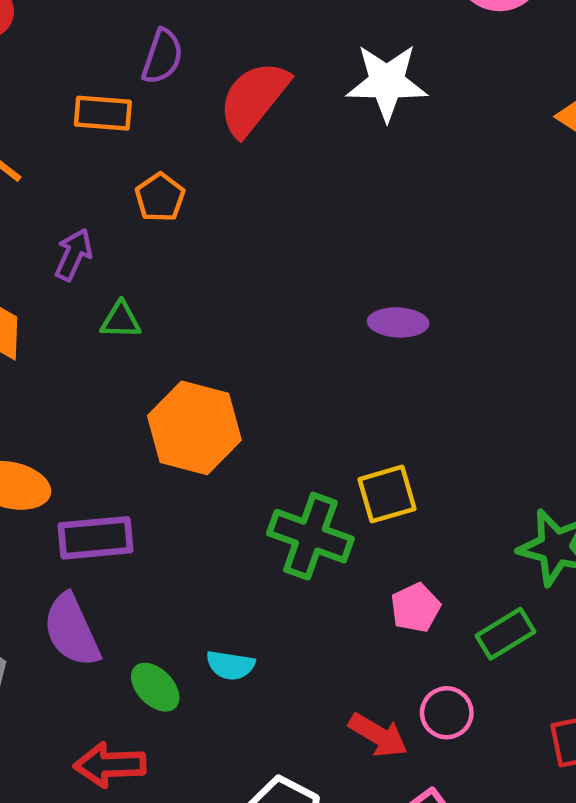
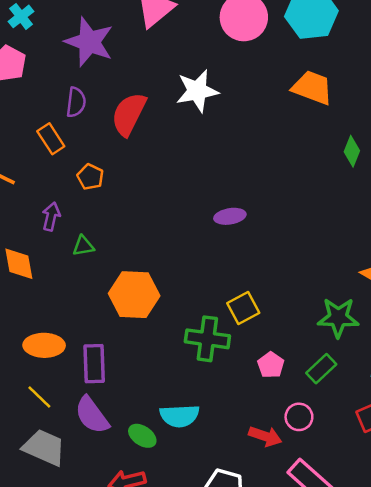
orange rectangle: (103, 113) -> (51, 139), turned 64
purple rectangle: (95, 538) -> (94, 364), turned -75
cyan semicircle: (230, 665) -> (180, 416), size x1.5

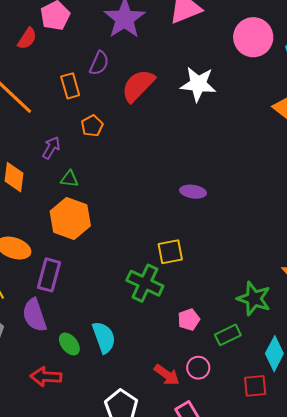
orange hexagon: (134, 295) -> (70, 219), moved
yellow square: (243, 308) -> (170, 252), moved
cyan semicircle: (180, 416) -> (104, 337), turned -124

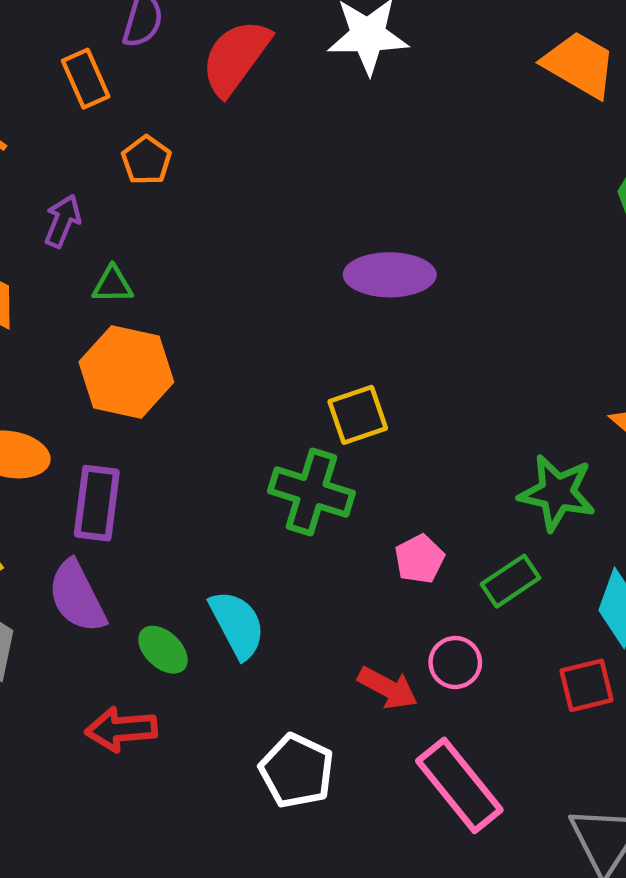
purple ellipse: (193, 192) -> (390, 275), size x1.5

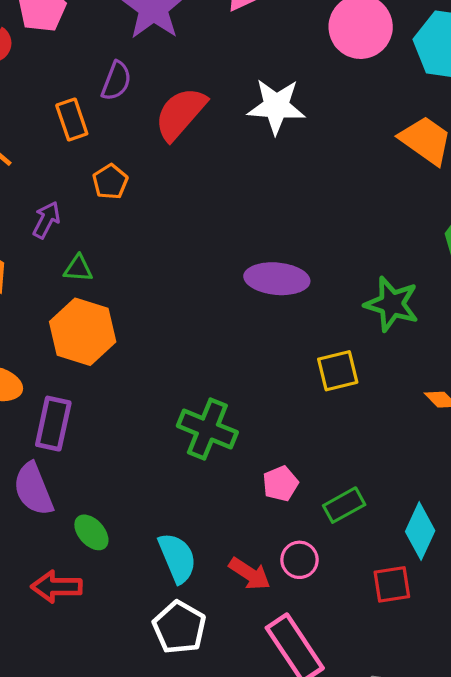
yellow square: (358, 415) -> (338, 371), moved
green star: (557, 493) -> (392, 304), moved
cyan semicircle: (237, 624) -> (177, 558), moved

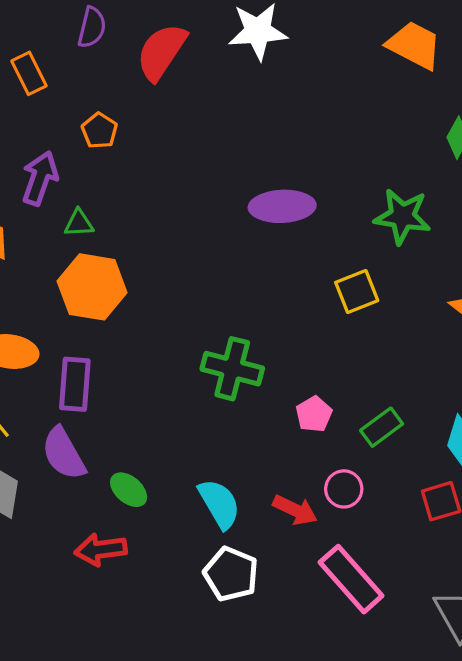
orange rectangle: (72, 120) -> (29, 73), moved
purple arrow: (46, 220) -> (40, 178), size x1.4

